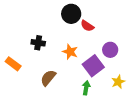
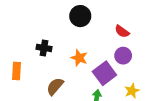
red semicircle: (87, 26) -> (122, 31), moved
orange rectangle: (13, 64) -> (16, 71), turned 56

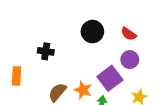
black circle: (80, 16) -> (92, 32), moved
orange star: (79, 58) -> (83, 90), moved

